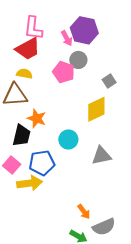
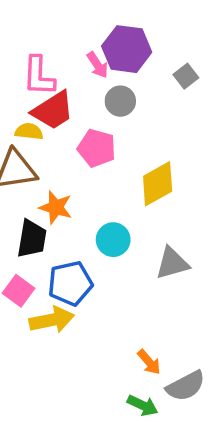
pink L-shape: (33, 28) -> (39, 76), moved
red trapezoid: (28, 49) -> (53, 110), moved
pink pentagon: (64, 72) -> (97, 148), moved
gray square: (109, 81) -> (186, 76), moved

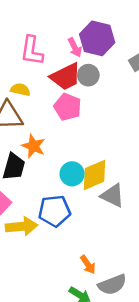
red trapezoid: (53, 110) -> (66, 77), moved
yellow diamond: (158, 184) -> (95, 175), moved
gray triangle: (172, 263) -> (112, 196), turned 35
blue pentagon: (70, 283) -> (54, 211), moved

